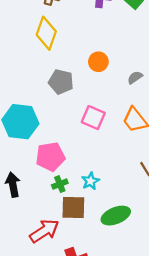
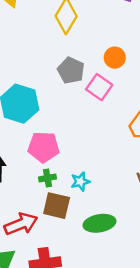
pink square: (93, 118) -> (99, 87), moved

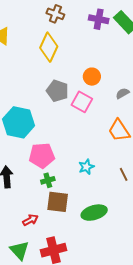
cyan star: (80, 181) -> (86, 167), moved
red arrow: (21, 224) -> (30, 220), size x0.6

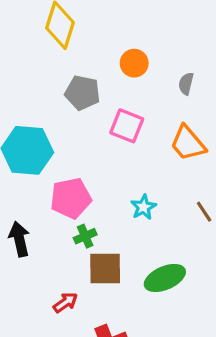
gray semicircle: (123, 93) -> (186, 84), turned -40
pink square: (82, 102) -> (127, 126), moved

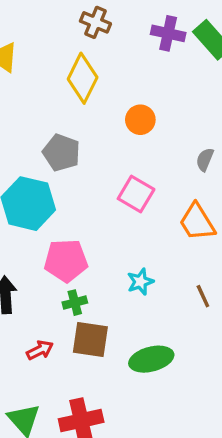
orange circle: (134, 63) -> (140, 120), moved
gray pentagon: (82, 93) -> (61, 153), moved
red arrow: (65, 303) -> (40, 350), moved

